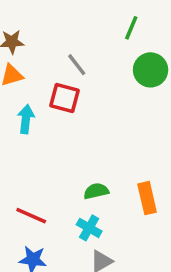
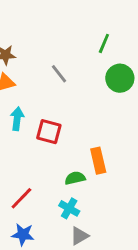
red square: (65, 98) -> (49, 132), moved
orange rectangle: (147, 198) -> (98, 161), moved
red line: (31, 216) -> (21, 198), turned -70

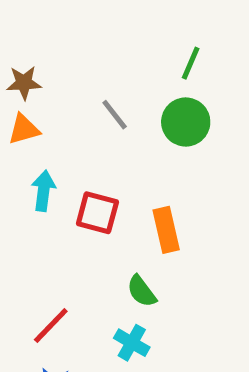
green circle: (120, 78) -> (186, 122), moved
orange rectangle: (98, 161) -> (166, 230), moved
green semicircle: (75, 178) -> (142, 291), turned -114

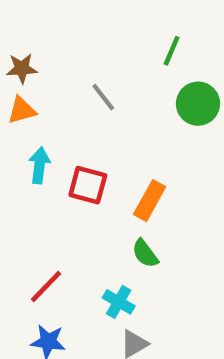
green circle: (186, 122) -> (198, 104), moved
orange rectangle: (166, 230) -> (150, 201), turned 42
green semicircle: (142, 291) -> (145, 253), moved

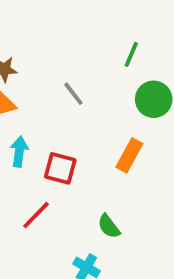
orange rectangle: (150, 201) -> (129, 155), moved
red line: (46, 287) -> (36, 215), moved

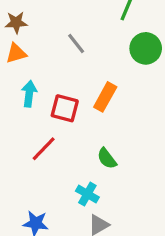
orange rectangle: (129, 155) -> (105, 97), moved

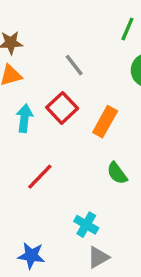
red square: (65, 108) -> (62, 108), moved, turned 32
green semicircle: (107, 158) -> (117, 173), moved

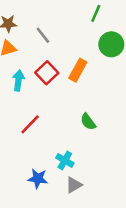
gray line: (74, 65) -> (43, 35), moved
orange rectangle: (105, 122) -> (78, 70), moved
blue star: (31, 256) -> (38, 179), moved

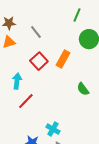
cyan arrow: (18, 80) -> (17, 81), moved
green semicircle: (88, 122) -> (83, 89), moved

